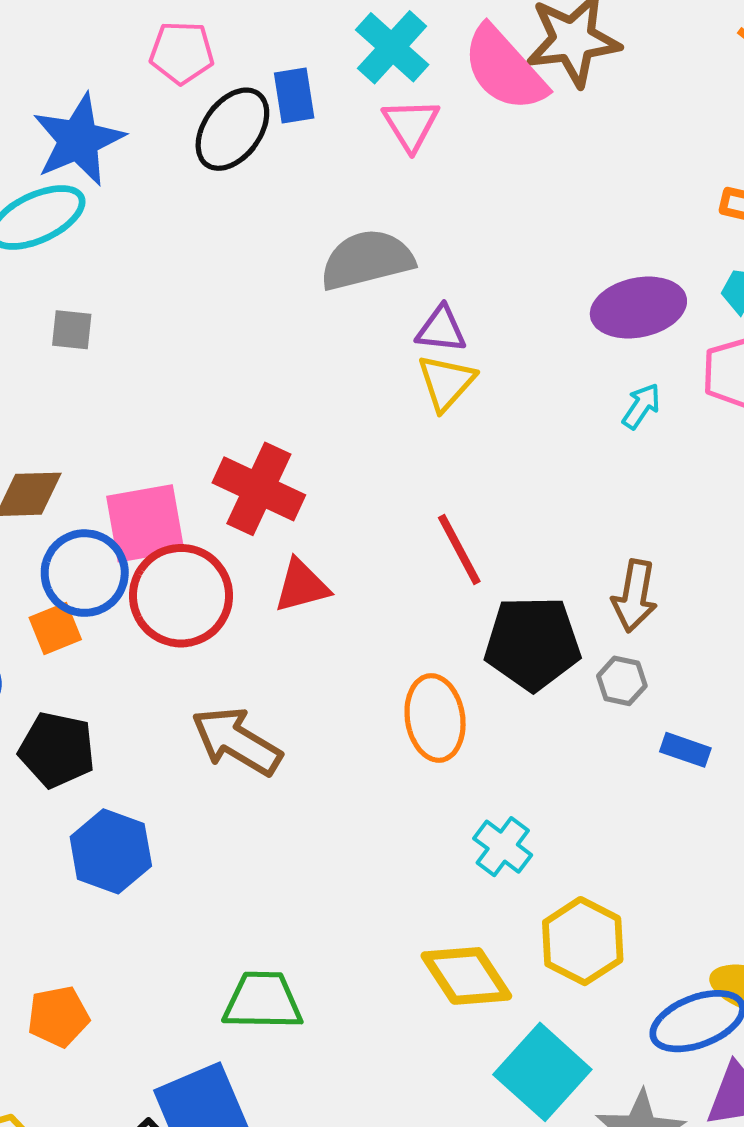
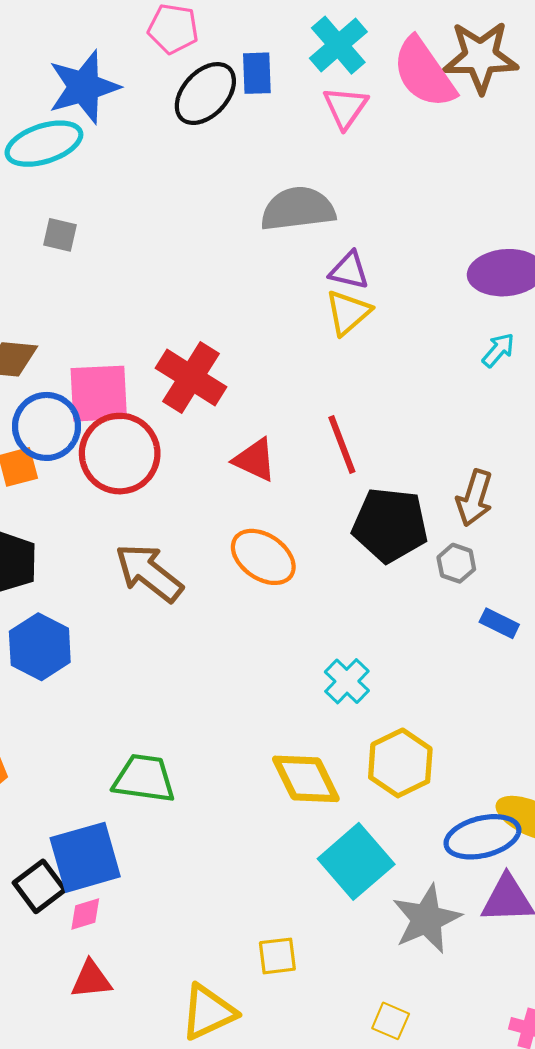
red triangle: (302, 586) -> (255, 460), moved, turned 33
orange ellipse: (435, 718) -> (263, 557), moved, turned -54

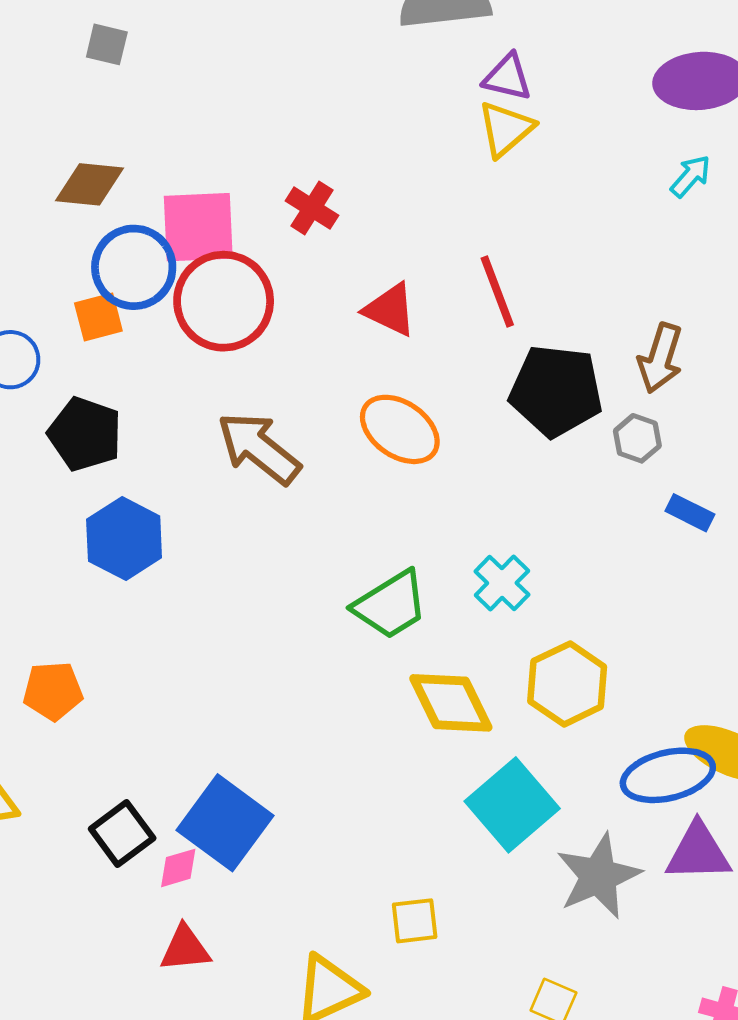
gray square: (60, 235) -> (107, 44), moved
red cross: (191, 378) -> (312, 208), size x0.6
green trapezoid: (144, 779) -> (391, 605), moved, turned 140
blue square: (85, 857) -> (225, 823), moved, turned -38

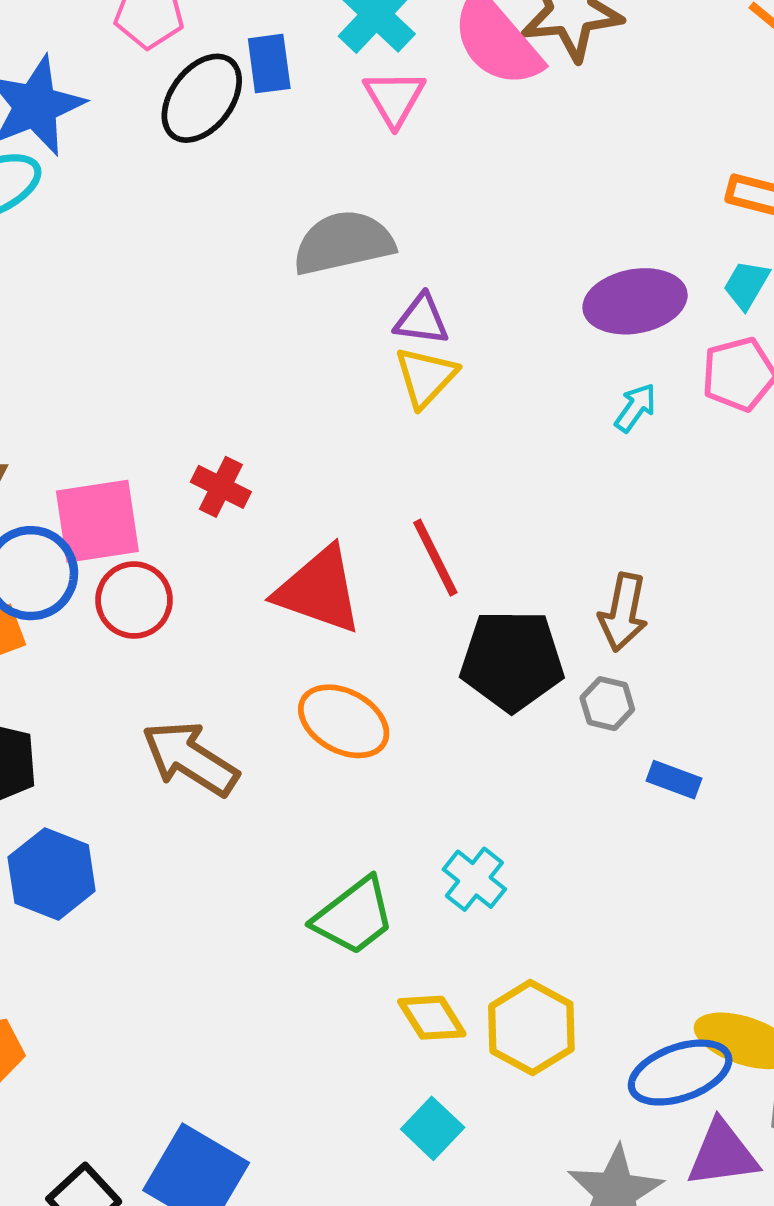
red circle: (224, 301) -> (134, 600), size x0.7
red triangle: (390, 310) -> (319, 590), size x1.5
yellow hexagon: (567, 684) -> (531, 1028), moved
yellow diamond: (451, 703) -> (432, 1018), size x0.7
cyan square: (512, 805) -> (433, 1128), moved, size x0.6

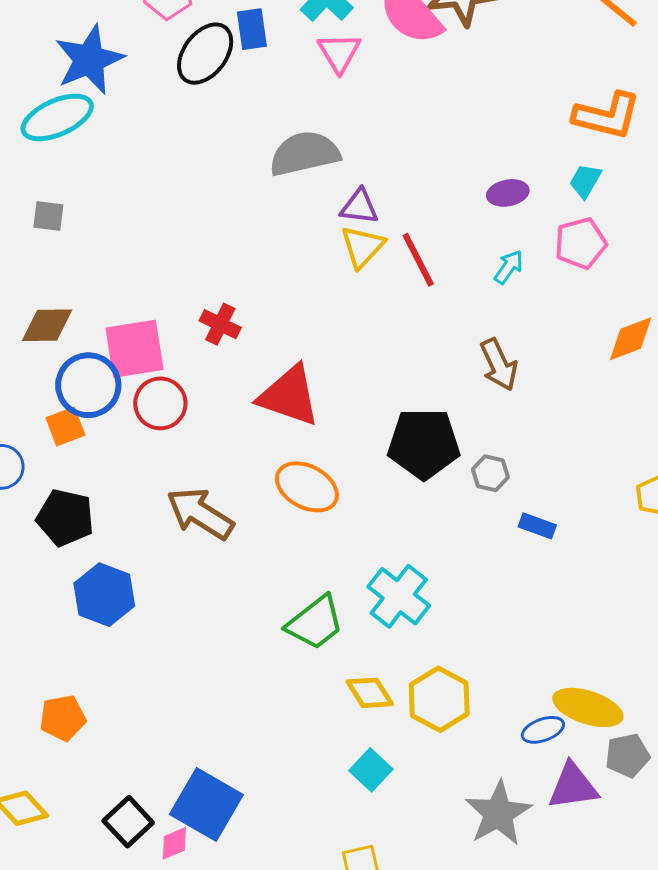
purple ellipse: (635, 301) -> (508, 193), size x0.6
red line: (435, 558) -> (418, 260), moved
brown arrow: (623, 612) -> (499, 365), moved, turned -36
cyan cross: (474, 879) -> (399, 596), size x1.4
blue ellipse: (680, 1073) -> (543, 730), size x0.6

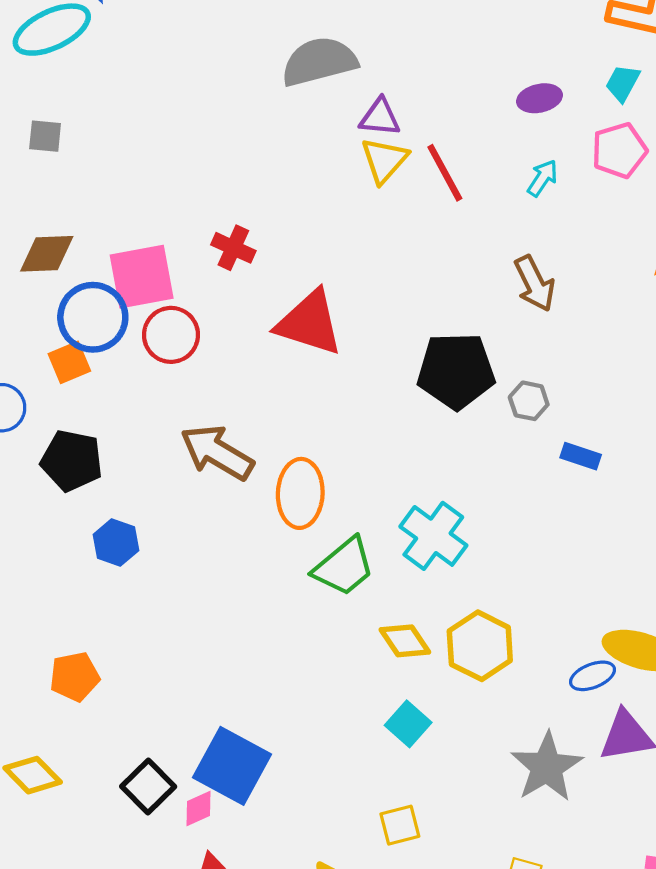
orange ellipse: (307, 487) -> (300, 493), moved, turned 66
blue hexagon: (104, 595) -> (116, 543), size x0.7

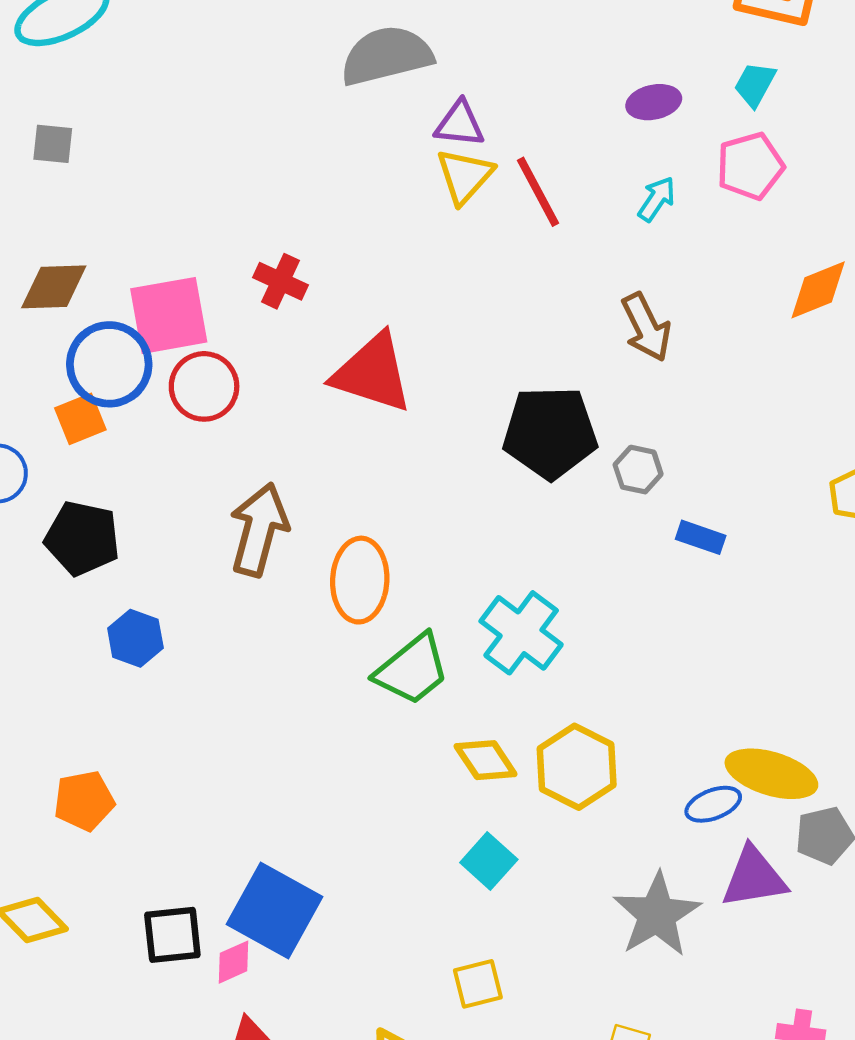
brown arrow: (217, 452) -> (259, 530), turned 74
black square: (148, 787) -> (172, 935), turned 38

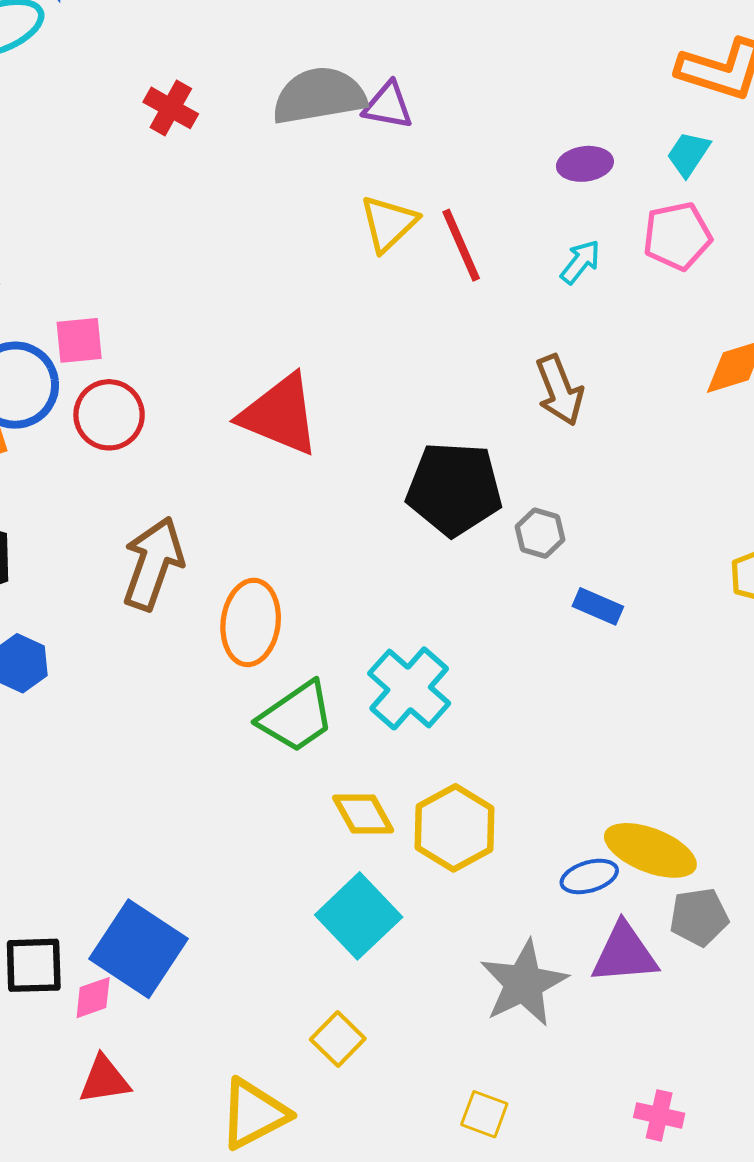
purple triangle: (460, 124) -> (388, 106), moved
red cross: (281, 281) -> (171, 108), moved
pink square: (169, 315) -> (79, 340), size x0.6
cyan square: (489, 861) -> (359, 916), size x1.5
yellow square: (478, 984) -> (338, 1039), turned -36

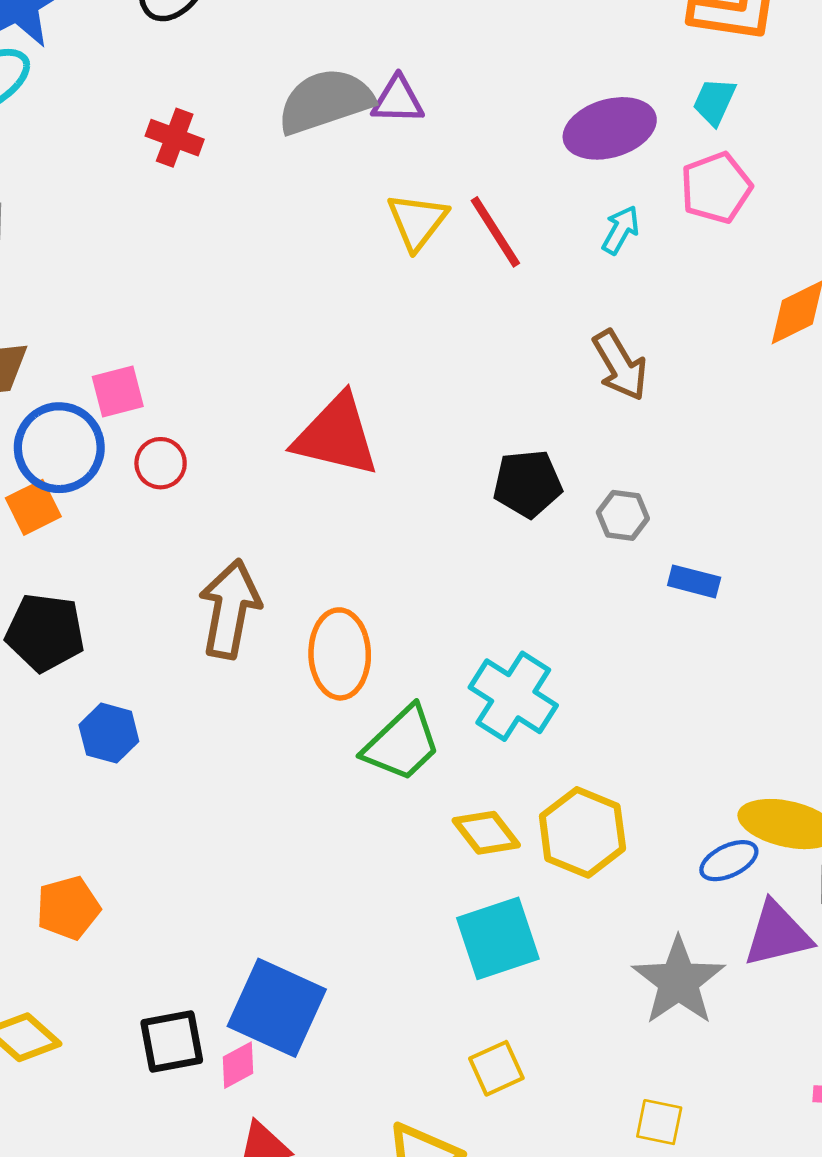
purple ellipse: (585, 164) -> (610, 128), size x1.6
red circle: (109, 415) -> (161, 463), size x0.7
black pentagon: (454, 489) -> (528, 484), size x0.7
cyan square: (359, 916) -> (498, 938), turned 34
yellow square: (338, 1039) -> (496, 1068), turned 30

